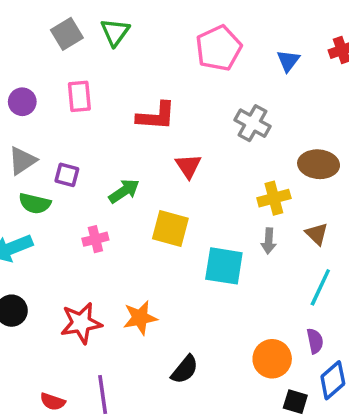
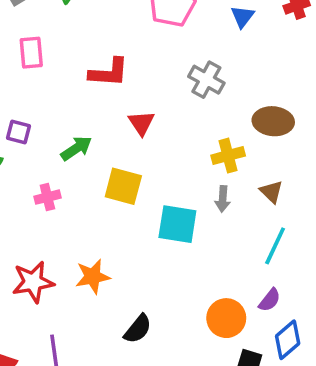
purple semicircle: (315, 341) -> (270, 300), turned 50

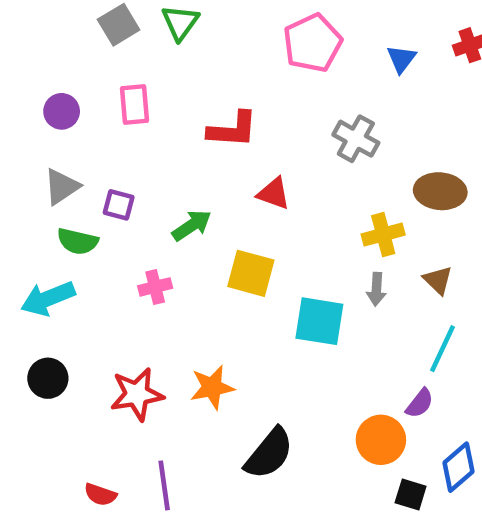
red triangle: (141, 123) -> (274, 193), turned -36
purple semicircle: (270, 300) -> (420, 403), moved
black semicircle: (138, 329) -> (269, 453), size x1.4

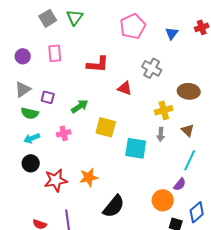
red triangle: (274, 193) -> (125, 88), moved
cyan arrow: (48, 298) -> (32, 138), moved, size x0.7
black circle: (48, 378) -> (31, 163), moved

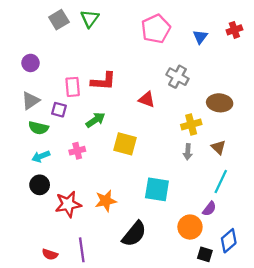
pink rectangle: (55, 53) -> (73, 87), moved
red L-shape: (98, 64) -> (103, 81), moved
cyan square: (136, 148) -> (157, 189), moved

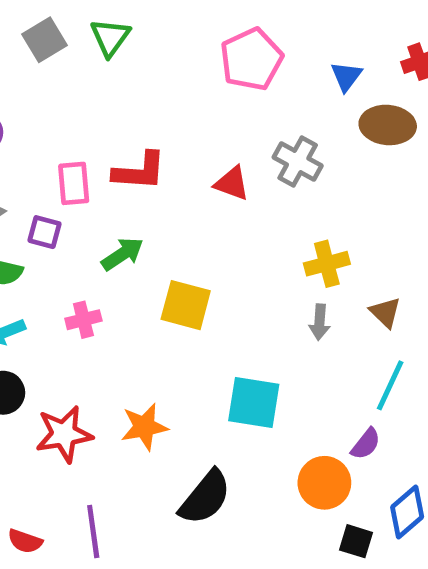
red triangle: (147, 99) -> (232, 183), moved
brown ellipse: (220, 103) -> (388, 125), moved

